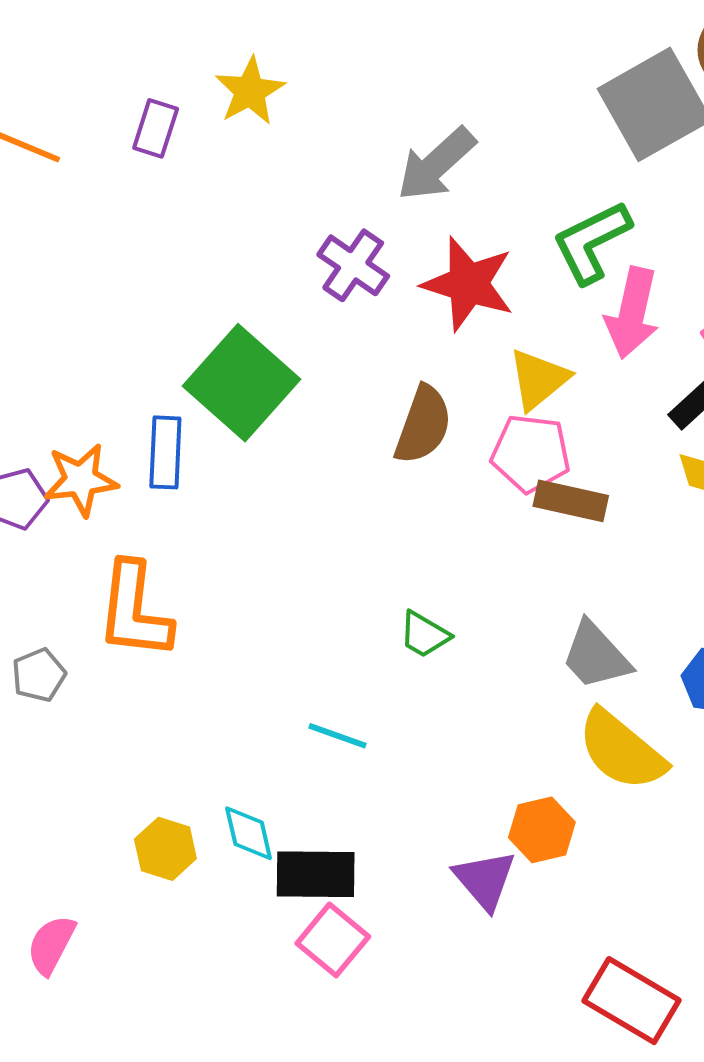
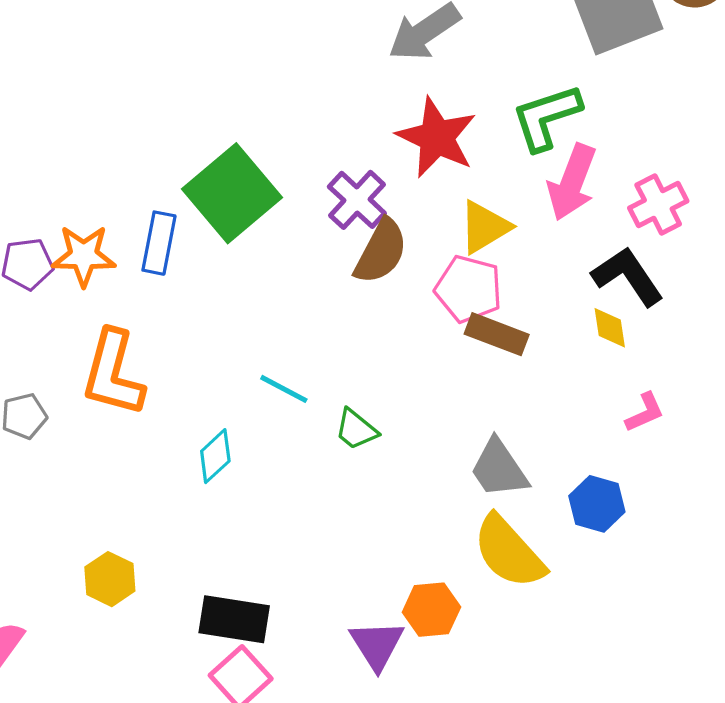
purple cross: (353, 265) -> (357, 200), moved
cyan line: (338, 736) -> (284, 389), moved
cyan diamond: (249, 833) -> (215, 456), moved, turned 52

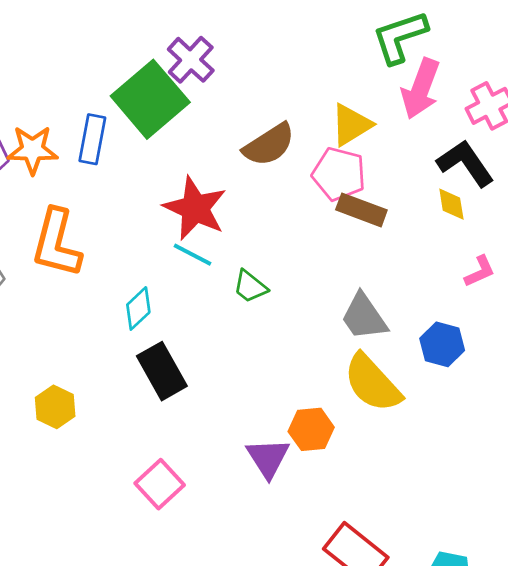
red star: (437, 137) -> (195, 208), moved
purple cross: (357, 200) -> (191, 60), moved
brown semicircle: (381, 251) -> (269, 145), turned 30
black rectangle: (234, 619) -> (162, 371), moved, turned 52

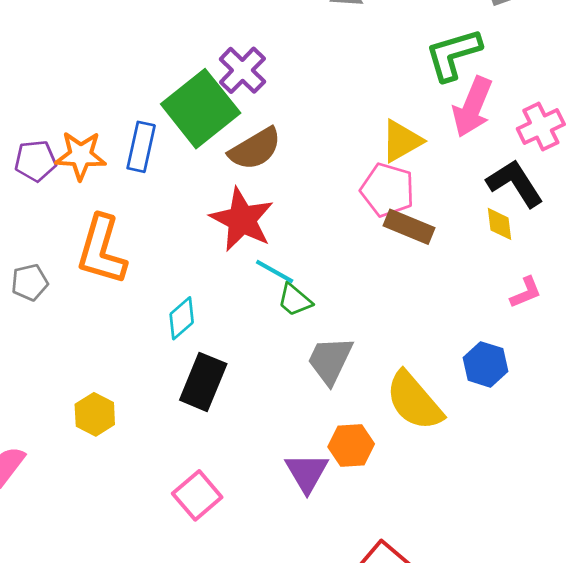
brown semicircle: (269, 145) -> (255, 149), moved
cyan line: (192, 255) -> (275, 271), moved
gray trapezoid: (364, 317) -> (330, 360), moved, turned 58
black rectangle: (162, 371) -> (203, 382), turned 50

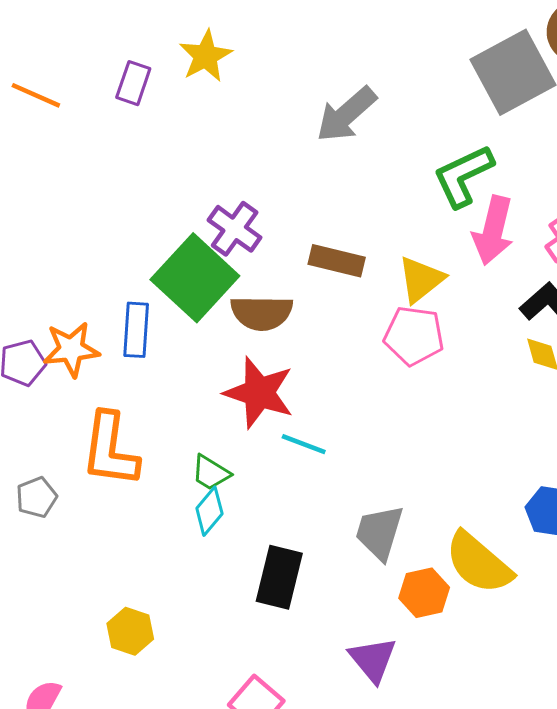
brown semicircle: (255, 149) -> (262, 313), turned 40
brown rectangle: (409, 227) -> (337, 261), moved
green trapezoid: (295, 300) -> (211, 473), moved
black rectangle: (203, 382) -> (279, 577), moved
orange hexagon: (351, 445) -> (424, 593), moved

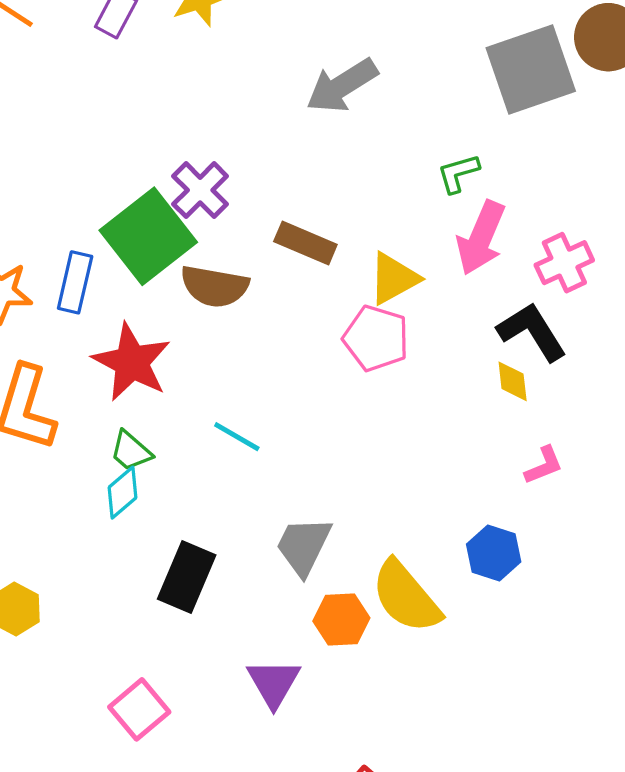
green L-shape: (463, 176) -> (458, 173), size x0.6
red star: (259, 393) -> (132, 362), moved

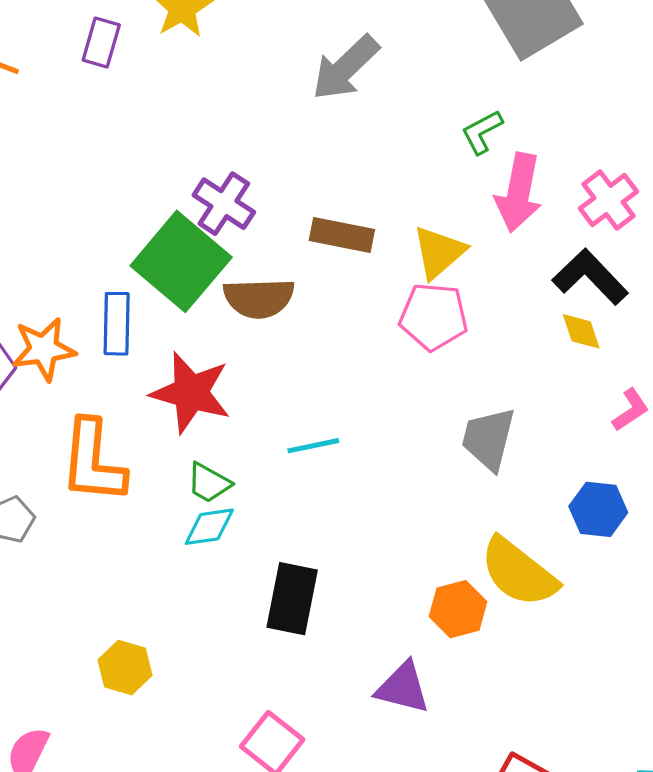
cyan line: (237, 437) -> (313, 446), turned -30
cyan diamond: (123, 493) -> (209, 527), turned 44
gray trapezoid: (304, 546) -> (489, 439), moved
purple triangle: (274, 683) -> (403, 688), turned -34

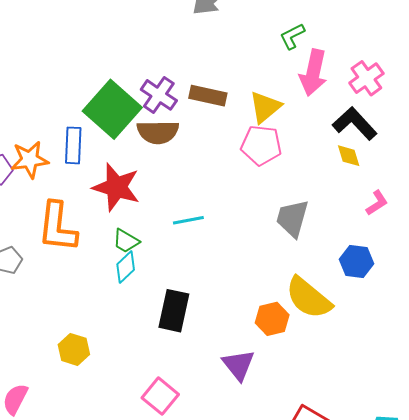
purple cross: (224, 204) -> (159, 95), moved
cyan diamond: (209, 527) -> (126, 267), turned -36
purple triangle: (403, 688) -> (238, 365), turned 36

